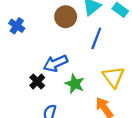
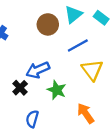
blue line: (96, 38) -> (78, 46), turned 40
yellow triangle: (113, 77) -> (92, 70), moved

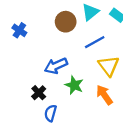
black cross: (20, 88) -> (39, 93), moved
orange arrow: (86, 113) -> (104, 95), moved

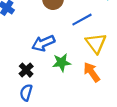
green star: (74, 85) -> (62, 62), turned -30
blue semicircle: (51, 113) -> (26, 93), moved

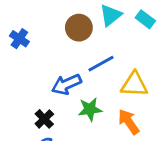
blue line: (82, 20) -> (101, 64), moved
yellow triangle: (96, 43) -> (134, 84), turned -50

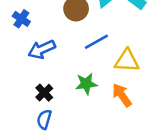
blue arrow: (66, 84) -> (42, 49), moved

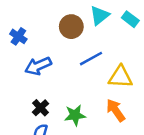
green star: (86, 84) -> (75, 115), moved

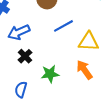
black cross: (41, 108) -> (25, 56), moved

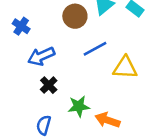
orange arrow: (84, 70) -> (108, 120), moved, turned -36

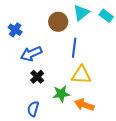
blue line: (95, 49) -> (74, 48), turned -54
yellow triangle: (125, 68) -> (81, 75), moved

